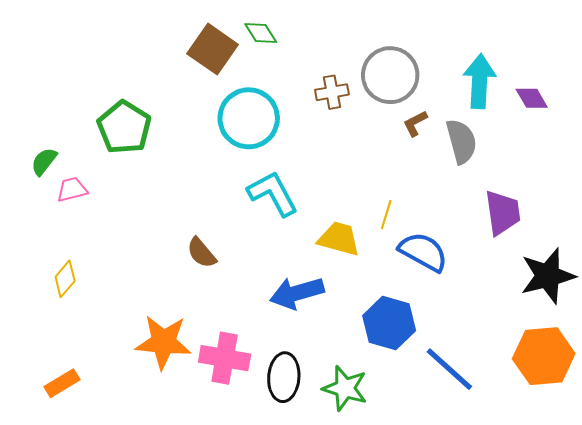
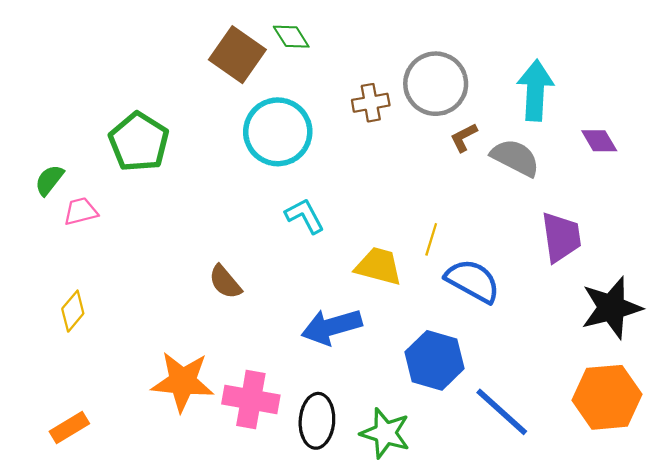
purple diamond: (532, 98) -> (599, 141), moved
gray semicircle: (461, 141) -> (515, 158), turned -48
cyan L-shape: (273, 194) -> (305, 216), size x0.7

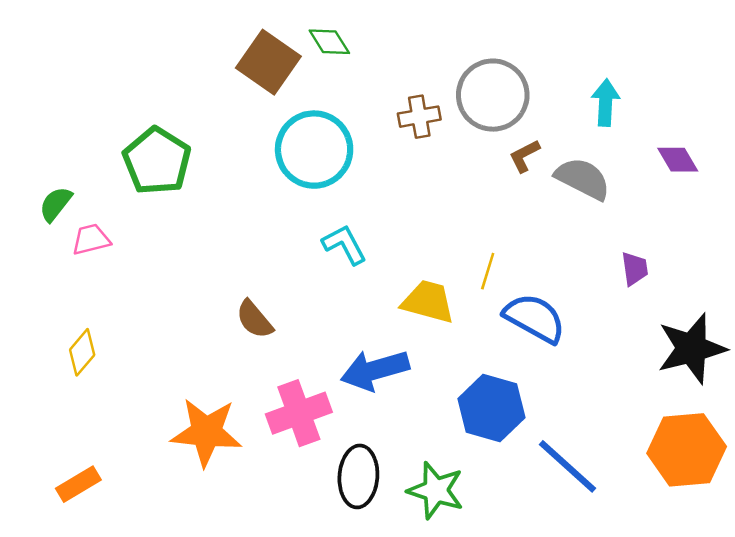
cyan arrow: (535, 90) -> (606, 103), size x0.7
purple trapezoid: (561, 237) -> (635, 269), size x0.6
pink cross: (251, 400) -> (299, 413), moved, turned -30

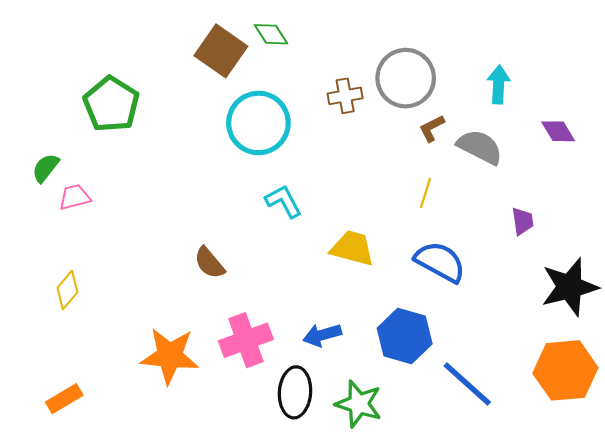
green pentagon: (157, 161) -> (111, 104), moved
yellow line: (488, 271) -> (426, 193), moved
blue arrow: (375, 370) -> (322, 335), moved, size x0.7

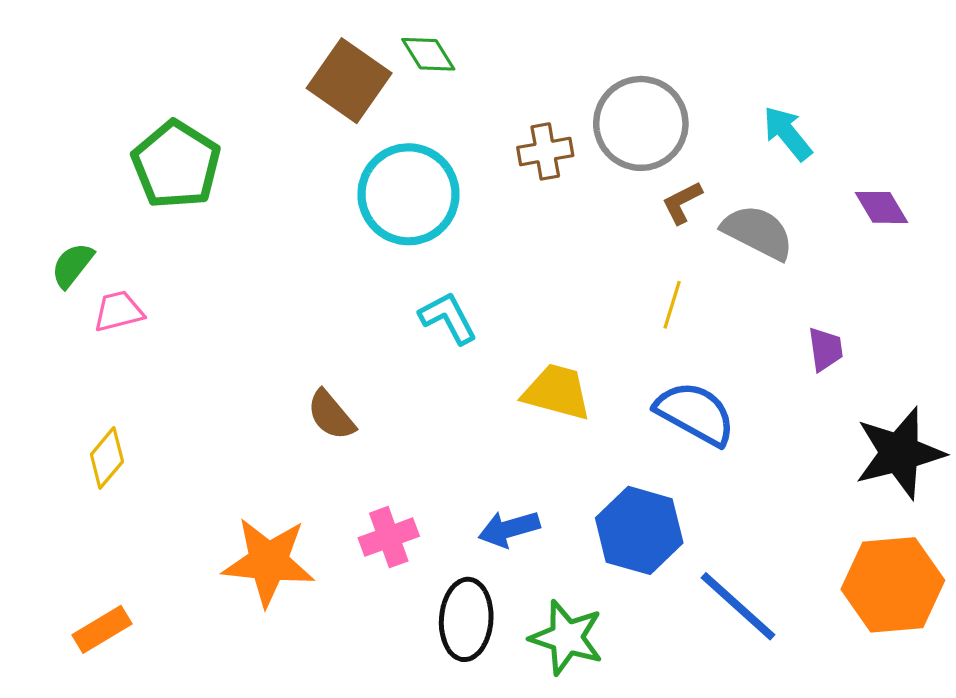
cyan arrow: (499, 84) -> (787, 133), turned -42
pink cross: (246, 340) -> (389, 537), size x0.7

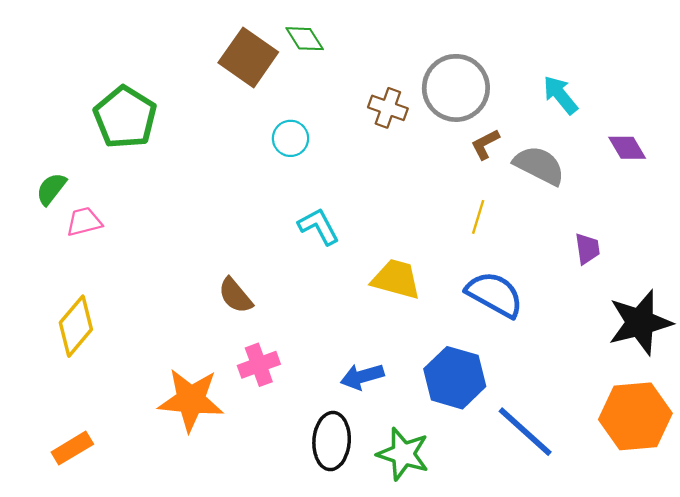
brown cross: (545, 151) -> (388, 108), turned 30
cyan circle: (408, 194) -> (291, 138), size x0.5
yellow diamond: (107, 458) -> (76, 326), size x1.4
pink cross: (389, 537) -> (259, 365), moved

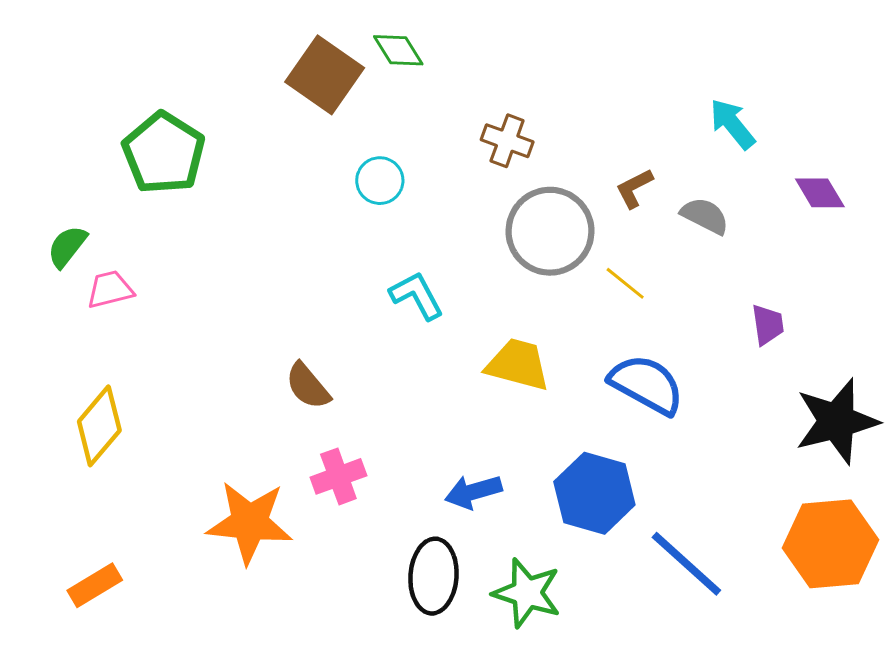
gray circle: (456, 88) -> (550, 231), moved
gray semicircle: (539, 165) -> (705, 216), size x0.7
yellow line: (478, 217) -> (625, 283), turned -68

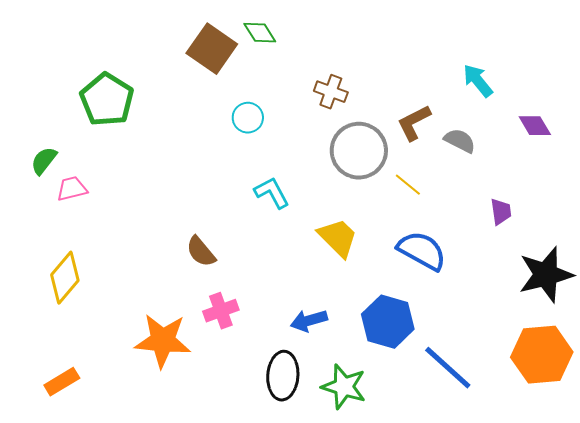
brown L-shape: (634, 188) -> (414, 123), size x1.4
yellow trapezoid: (518, 365) -> (338, 238), turned 30

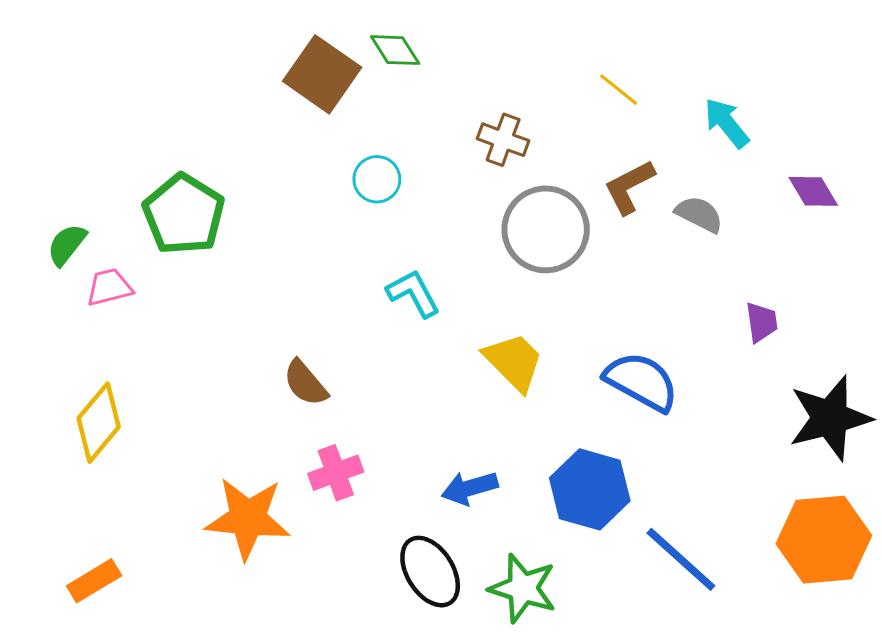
green pentagon: (107, 100) -> (184, 214), moved
yellow line: (408, 185) -> (619, 90), moved
black ellipse: (283, 376) -> (430, 572), turned -36

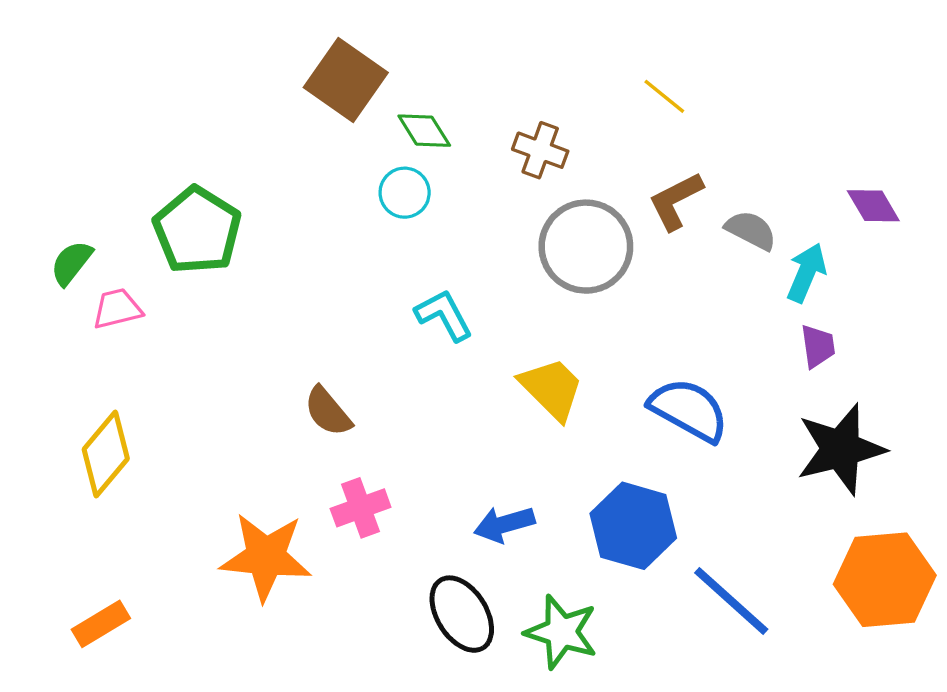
green diamond: (395, 50) -> (424, 131), moved
cyan arrow: (727, 123) -> (806, 273), moved, turned 62
black star: (830, 418) -> (841, 449), moved

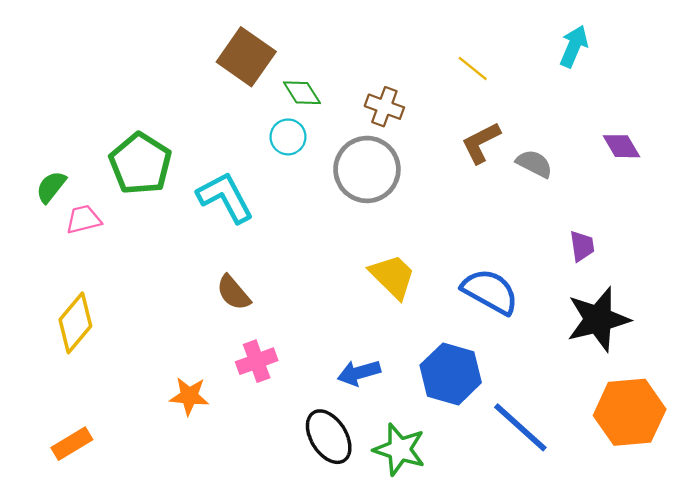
gray circle: (586, 247) -> (367, 169), moved
cyan arrow: (806, 273) -> (574, 46), moved
cyan L-shape: (444, 315) -> (225, 197), moved, size x1.4
orange star: (266, 557) -> (189, 396), size x0.6

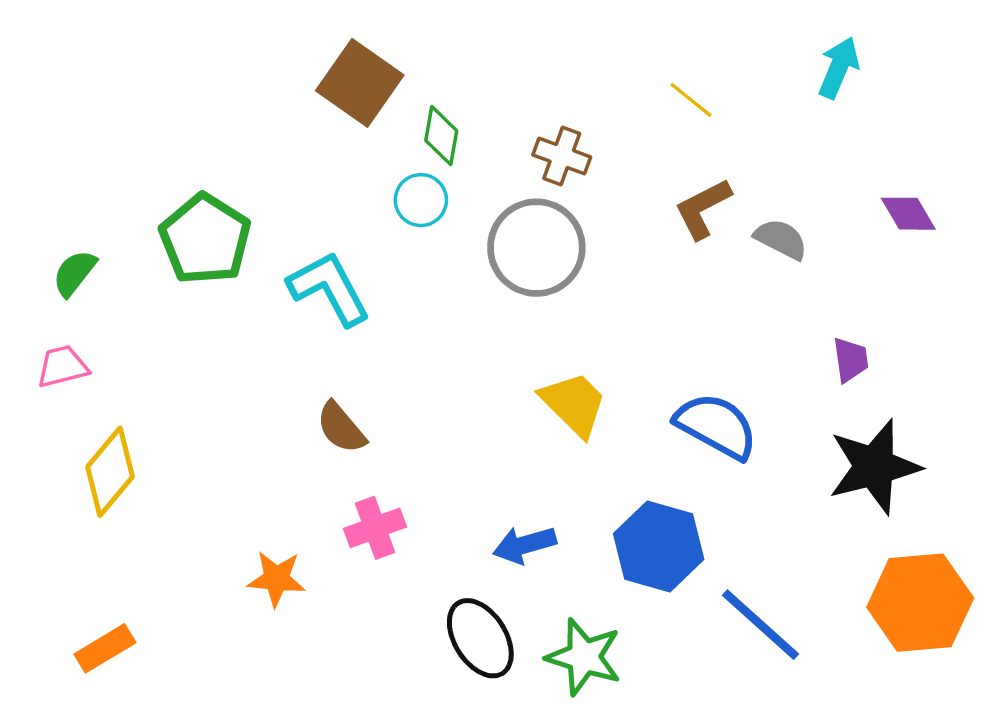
green diamond: (302, 93) -> (441, 136), turned 42
pink trapezoid: (84, 219) -> (63, 366), moved

